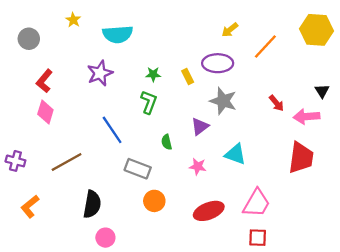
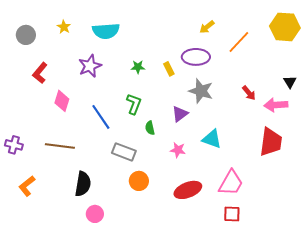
yellow star: (73, 20) -> (64, 27), moved
green L-shape: (149, 102) -> (134, 104), moved
pink diamond: (45, 112) -> (62, 101), moved
brown line: (67, 162) -> (60, 146), turned 36

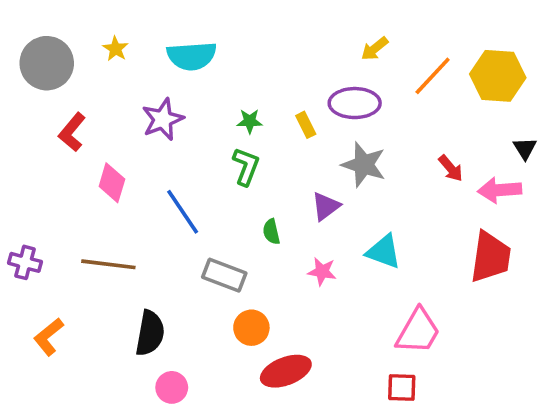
yellow hexagon: (285, 27) -> (498, 76), moved
gray circle: (26, 35) -> (47, 63), size x1.5
green L-shape: (134, 104) -> (246, 166), moved
red ellipse: (188, 190) -> (286, 371), moved
red square: (232, 214) -> (402, 387), moved

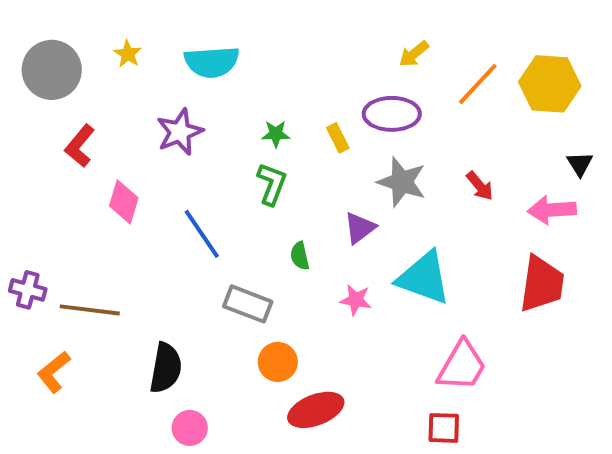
red arrow: (451, 168) -> (480, 186), moved
cyan triangle: (384, 252) -> (424, 278), size x1.4
brown line: (108, 264) -> (90, 310), moved

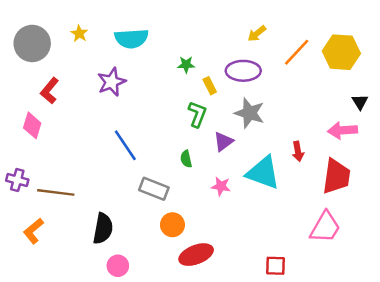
green star: (276, 134) -> (186, 65), moved
green L-shape: (272, 184) -> (197, 114), moved
red arrow: (480, 186) -> (298, 151), moved, turned 30
pink diamond: (124, 202) -> (32, 125), moved
pink trapezoid: (462, 366) -> (325, 227), moved

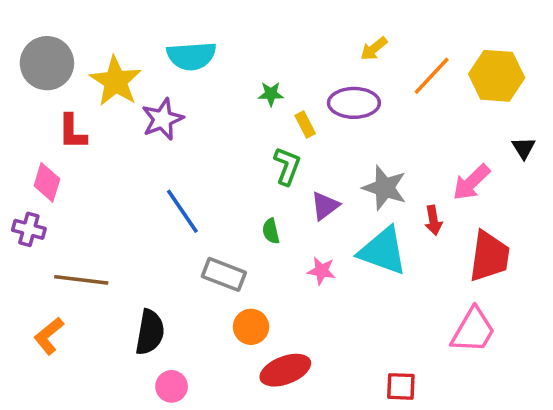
yellow star: (79, 34) -> (116, 81), moved, size x2.0
red L-shape: (50, 91) -> (72, 132), turned -40
gray star: (249, 113) -> (385, 188), moved
pink arrow: (343, 130) -> (471, 182), moved, turned -40
purple cross: (17, 180) -> (29, 229), moved

